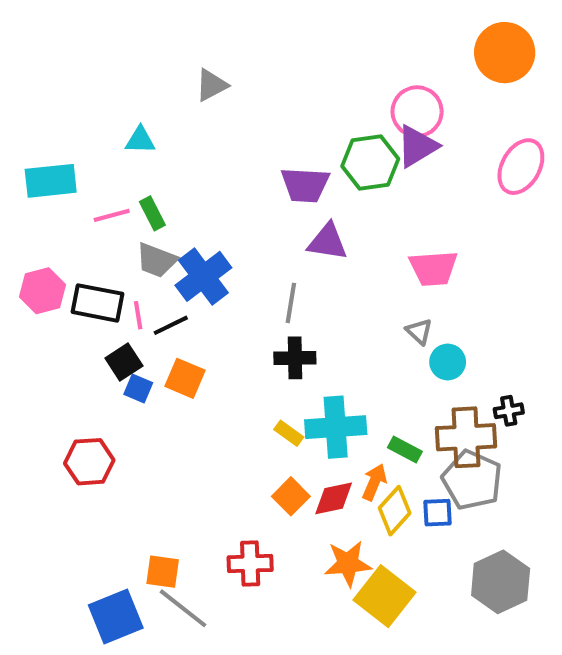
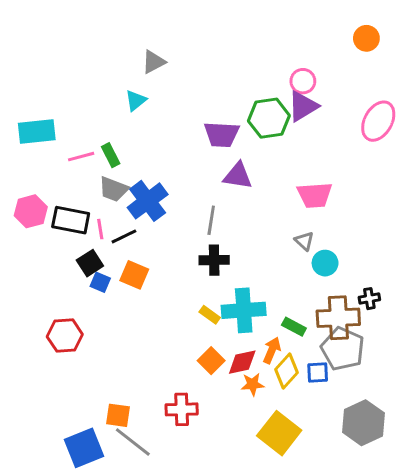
orange circle: (505, 53) -> (366, 38), size x0.6
pink circle: (417, 112) -> (303, 81), size x0.7
cyan triangle: (140, 140) -> (136, 100), moved, turned -40
orange star: (348, 564) -> (253, 384), moved, size x0.7

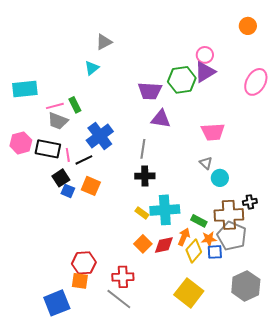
gray trapezoid: (114, 189) -> (58, 121), moved
red hexagon: (65, 335) -> (84, 263), moved
orange star: (253, 384) -> (209, 239), moved
gray line: (133, 442) -> (119, 299), moved

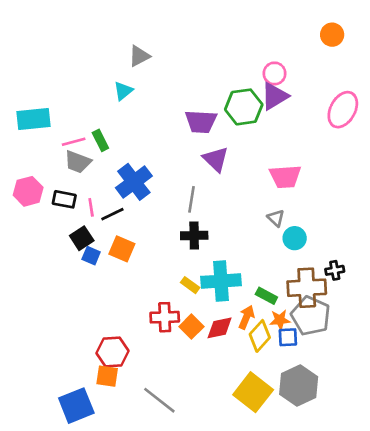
purple triangle: (161, 119) -> (216, 159), turned 35
black rectangle: (48, 149) -> (64, 199), size x0.7
red cross: (123, 277) -> (165, 317), moved
gray hexagon: (246, 286) -> (299, 385), moved

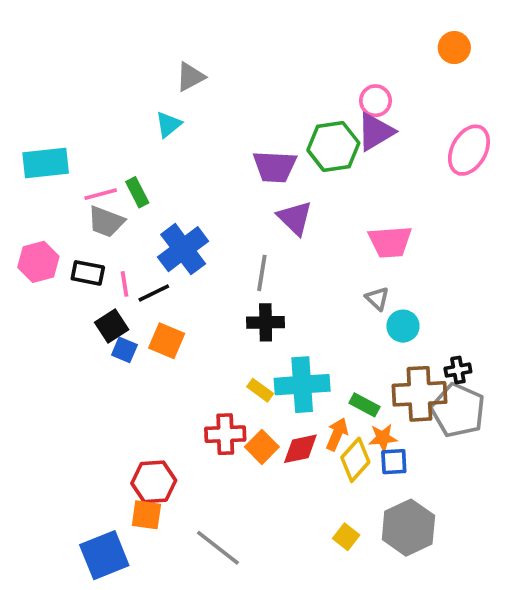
gray pentagon: (311, 316) -> (458, 410), moved
yellow square: (253, 392) -> (346, 537), size x0.5

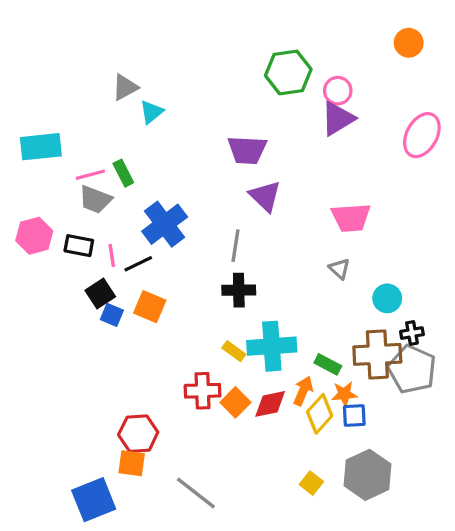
gray triangle: (190, 77) -> (125, 87), moved
green hexagon: (333, 146) -> (288, 72), moved
cyan circle: (403, 326) -> (387, 298), moved

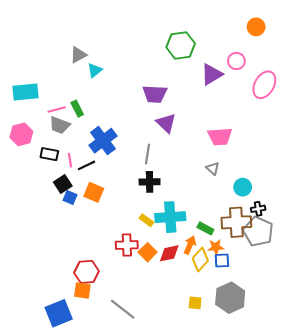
pink circle: (338, 91) -> (236, 61), moved
pink hexagon: (34, 236) -> (21, 134), moved
yellow square: (311, 483) -> (195, 303), turned -32

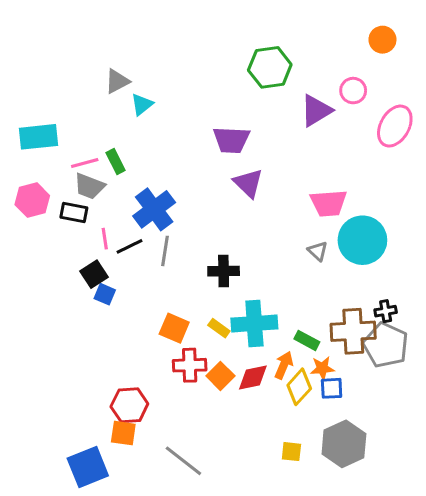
black rectangle: (49, 154) -> (74, 212), moved
gray line: (148, 154) -> (165, 251), moved
cyan circle: (243, 187) -> (362, 240), moved, size x1.8
orange square: (94, 192) -> (174, 328), moved

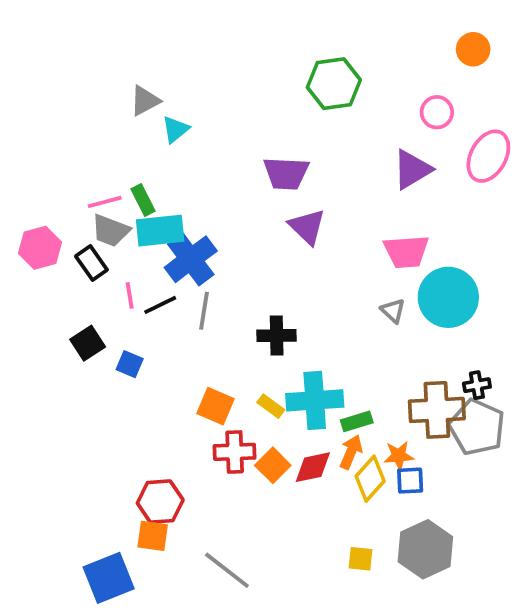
purple triangle: (316, 111) -> (412, 169), moved
cyan rectangle: (38, 137) -> (160, 231), moved
black rectangle: (74, 212) -> (91, 263), turned 44
black square: (94, 274) -> (88, 343), moved
green rectangle: (307, 340) -> (357, 421), moved, turned -45

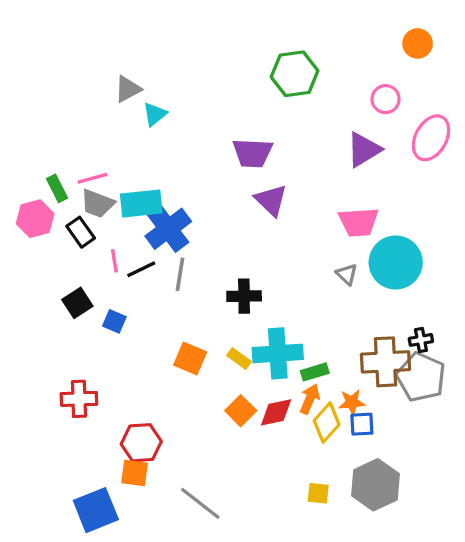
green rectangle: (143, 200) -> (57, 188), moved
red cross: (235, 452) -> (79, 399), moved

